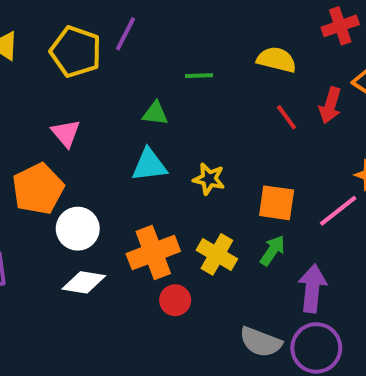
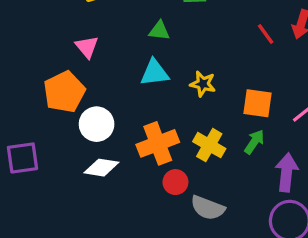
gray semicircle: (261, 342) -> (208, 208), moved

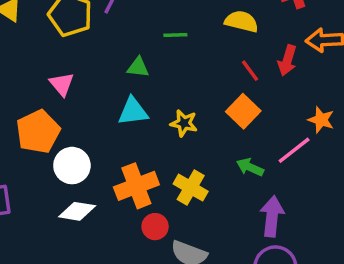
orange square: (258, 103) -> (243, 111), moved, turned 36
green arrow: (254, 142) -> (250, 167), moved, turned -100

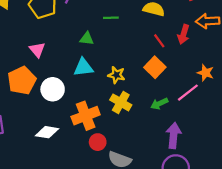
white circle: (72, 166) -> (53, 89), moved
green arrow: (250, 167) -> (159, 104), turned -49
yellow cross: (191, 188) -> (121, 102), moved

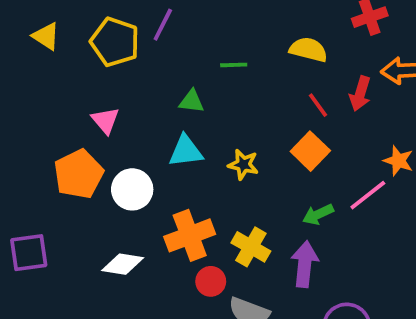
yellow cross: (121, 102) -> (251, 247), moved
purple arrow: (174, 135) -> (305, 264), moved

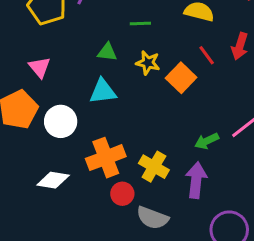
orange square: (310, 151) -> (181, 78), moved
yellow star: (243, 165) -> (148, 63), moved

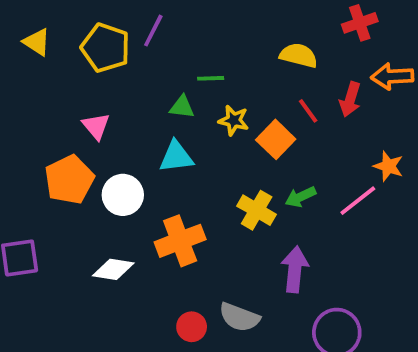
green line: (140, 24) -> (211, 78), moved
green arrow: (207, 141) -> (301, 197), moved
yellow cross: (154, 167) -> (257, 210), moved
red circle: (122, 194) -> (192, 327), moved

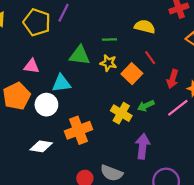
green line: (211, 78) -> (109, 39), moved
red arrow: (350, 99) -> (172, 79), moved
green triangle: (182, 107) -> (80, 55), size x1.5
pink triangle: (96, 126) -> (31, 66), turned -42
cyan triangle: (176, 157) -> (61, 83), moved

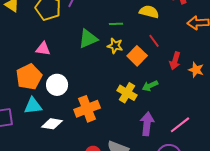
green triangle: (80, 55) -> (88, 39), turned -30
cyan triangle: (61, 83) -> (33, 106), moved
pink line: (178, 108) -> (180, 125), moved

